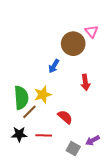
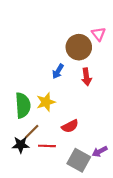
red arrow: (85, 82) -> (86, 77), moved
brown line: (29, 112) -> (32, 132), moved
red semicircle: (65, 117) -> (70, 126), turned 112
gray square: (73, 149) -> (79, 160), size x1.5

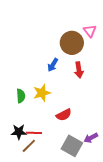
green semicircle: (23, 105) -> (21, 96), size x0.6
brown line: (32, 132) -> (29, 146), moved
red line: (47, 146) -> (34, 133), moved

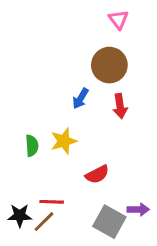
pink triangle: (90, 31) -> (118, 19), moved
black star: (19, 132) -> (20, 215), moved
purple arrow: (91, 138) -> (138, 209), turned -152

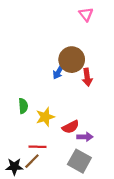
brown circle: (109, 65) -> (72, 60), moved
yellow star: (64, 141) -> (45, 117), moved
purple arrow: (138, 209) -> (85, 137), moved
black star: (20, 215) -> (14, 167), moved

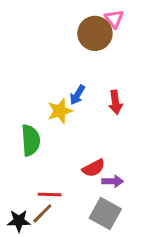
brown circle: (72, 60) -> (95, 33), moved
green semicircle: (23, 106) -> (31, 140), size x1.5
yellow star: (45, 117) -> (60, 111), moved

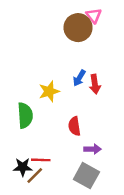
blue arrow: (77, 95) -> (79, 78), moved
red semicircle: (94, 168) -> (74, 126), moved, turned 108
black star: (19, 221) -> (23, 167), moved

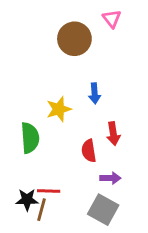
brown circle: (78, 28) -> (74, 39), moved
blue arrow: (79, 78) -> (95, 93), turned -35
red arrow: (95, 84) -> (113, 134), moved
brown line: (35, 176) -> (41, 210), turned -30

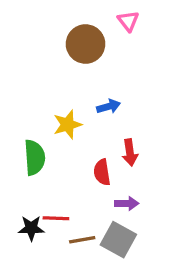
blue arrow: (95, 93) -> (109, 106), turned -102
brown line: (41, 210) -> (82, 240), moved, turned 65

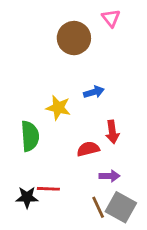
yellow star: (67, 125) -> (58, 108), turned 30
red semicircle: (102, 172) -> (88, 149), turned 85
brown line: (82, 240) -> (98, 207), moved, turned 75
gray square: (118, 240) -> (121, 207), moved

